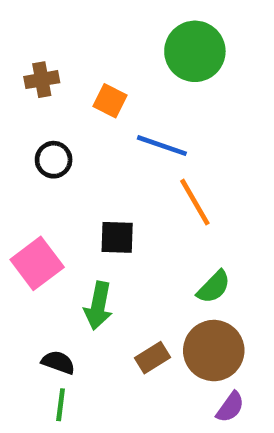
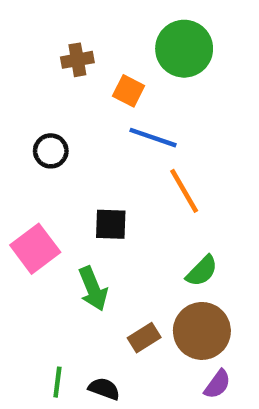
brown cross: (42, 80) -> (77, 60), moved
orange square: (110, 101) -> (129, 91), moved
green arrow: (98, 306) -> (93, 289), turned -33
black semicircle: (58, 362) -> (104, 389), moved

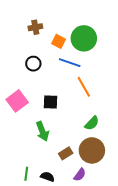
green circle: (184, 49) -> (84, 38), moved
black circle: (51, 151) -> (33, 64), moved
pink square: (35, 249) -> (17, 101), moved
purple semicircle: (217, 384) -> (80, 175), moved

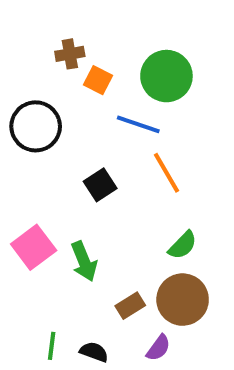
orange square: (59, 41) -> (98, 80), moved
black circle: (33, 64) -> (36, 126), moved, size x1.6
pink square: (17, 101) -> (34, 247), moved
black square: (50, 102) -> (100, 185), moved, turned -35

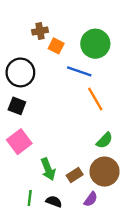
black square: (100, 185) -> (17, 106), moved, turned -36
green arrow: (84, 261) -> (48, 169), moved

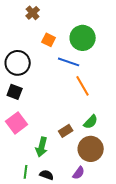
brown cross: (40, 31) -> (33, 13), moved, turned -32
green arrow: (48, 169) -> (42, 147), turned 36
brown rectangle: (75, 175) -> (66, 131), moved

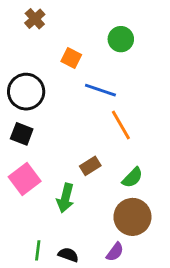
brown cross: (33, 13) -> (35, 19), moved
green circle: (83, 38) -> (121, 39), moved, size x0.7
brown rectangle: (66, 131) -> (90, 166), moved
green arrow: (42, 147) -> (65, 198), moved

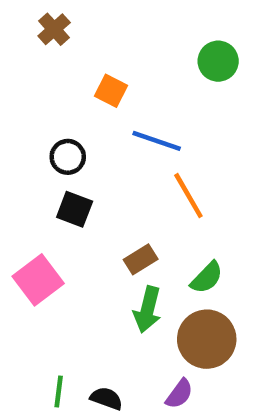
green circle: (121, 39) -> (218, 61), moved
black circle: (26, 92) -> (68, 157), moved, size x0.6
black square: (22, 134) -> (75, 209), moved
green arrow: (65, 198) -> (147, 310), moved

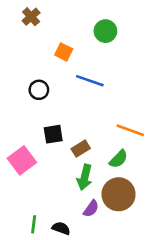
green circle: (218, 61) -> (105, 31), moved
orange line: (188, 196) -> (130, 130), moved, turned -40
black square: (75, 209) -> (53, 134), moved, turned -30
purple semicircle: (179, 394) -> (91, 209), moved

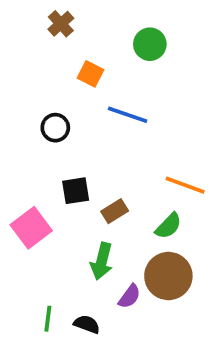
brown cross: (31, 17) -> (61, 24), moved
green arrow: (85, 177) -> (102, 261), moved

